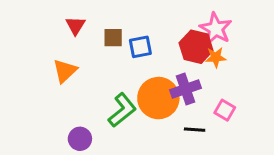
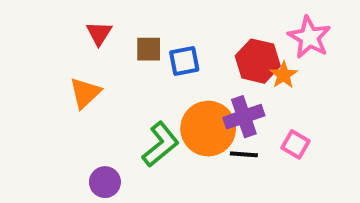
pink star: (216, 29) -> (309, 37), moved
orange star: (216, 57) -> (284, 75), turned -30
black line: (195, 130) -> (244, 154), moved

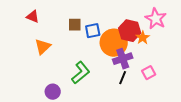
red triangle: (99, 33) -> (33, 17), moved, turned -40
orange circle: (208, 129) -> (114, 43), moved
pink square: (295, 144) -> (149, 73), turned 32
black line: (244, 154) -> (123, 78), turned -72

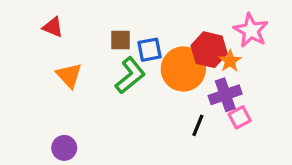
orange triangle: (43, 47) -> (69, 75), turned -30
purple cross: (123, 59) -> (225, 95), moved
green L-shape: (81, 73) -> (130, 75), moved
purple circle: (53, 92) -> (64, 148), moved

